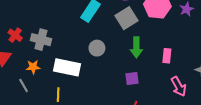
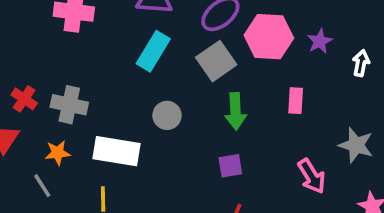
pink rectangle: (167, 56) -> (296, 101), moved

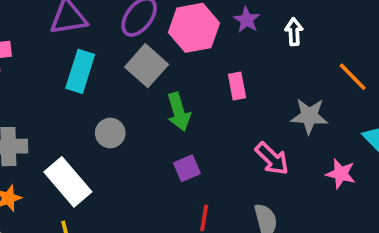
white rectangle: (117, 151) -> (68, 182), turned 54

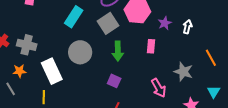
purple star: (247, 20) -> (165, 23), moved
gray circle: (110, 133) -> (80, 52), size x1.5
purple square: (187, 168) -> (114, 81), turned 32

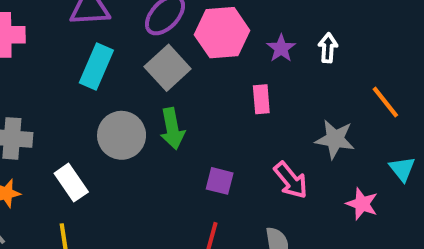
green arrow: (118, 51) -> (172, 129), moved
white rectangle: (52, 71) -> (71, 183), size x0.7
purple square: (114, 81) -> (220, 181), moved

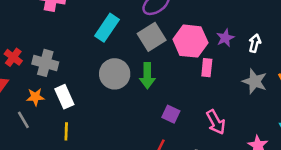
pink hexagon: (222, 33) -> (190, 41), moved
gray star: (335, 139) -> (255, 81), moved
white rectangle: (71, 183) -> (64, 97), moved

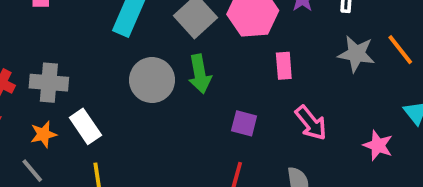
pink rectangle: (207, 68) -> (284, 66), moved

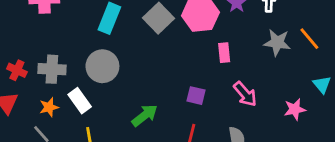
green arrow: (200, 74) -> (145, 115), moved, turned -116
gray circle: (152, 80) -> (102, 66), moved
pink star: (378, 145) -> (295, 109), turned -30

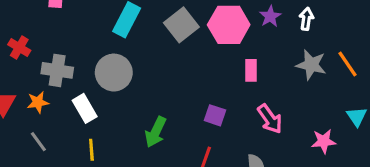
red cross: (17, 70) -> (19, 47), moved
orange star: (49, 107) -> (38, 102), moved
green arrow: (145, 115) -> (156, 132), turned 148

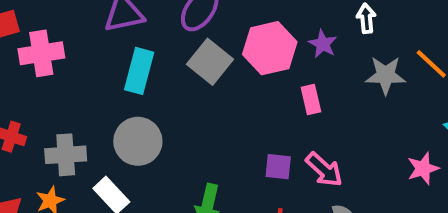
purple star: (270, 16) -> (323, 44), moved
pink arrow: (270, 119) -> (324, 170), moved

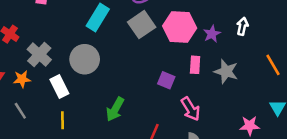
gray star: (386, 75) -> (226, 71), moved
gray cross: (66, 155) -> (39, 55), turned 30
purple square: (278, 167) -> (166, 80), moved

